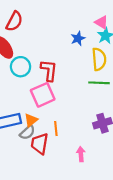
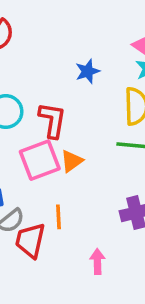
blue star: (78, 38) -> (87, 71), moved
orange triangle: (31, 120) -> (72, 161), moved

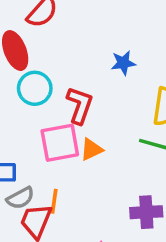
orange line: (58, 217) -> (54, 201), moved

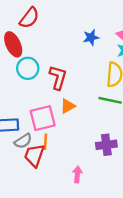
blue star: (123, 63) -> (91, 37), moved
pink square: (60, 143) -> (43, 118), moved

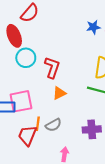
blue star: (91, 37) -> (93, 27), moved
pink square: (43, 118) -> (21, 101), moved
gray semicircle: (23, 141) -> (53, 125), moved

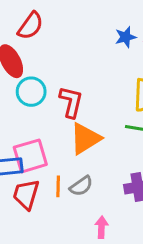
orange triangle: (59, 93) -> (85, 139), size x1.6
red trapezoid: (27, 135) -> (26, 194), moved

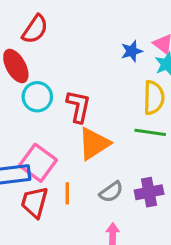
blue star: (126, 37) -> (132, 51), moved
pink square: (30, 156) -> (38, 163), turned -36
gray semicircle: (81, 186) -> (111, 192), moved

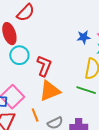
orange line: (67, 193) -> (35, 115), moved, turned -32

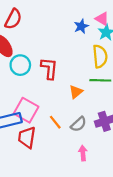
orange triangle: (50, 91) -> (76, 92), moved, size x0.6

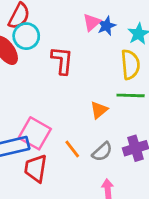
pink triangle: (102, 19) -> (92, 22), moved, turned 48
cyan circle: (20, 65) -> (26, 36), moved
red L-shape: (49, 68) -> (62, 60), moved

